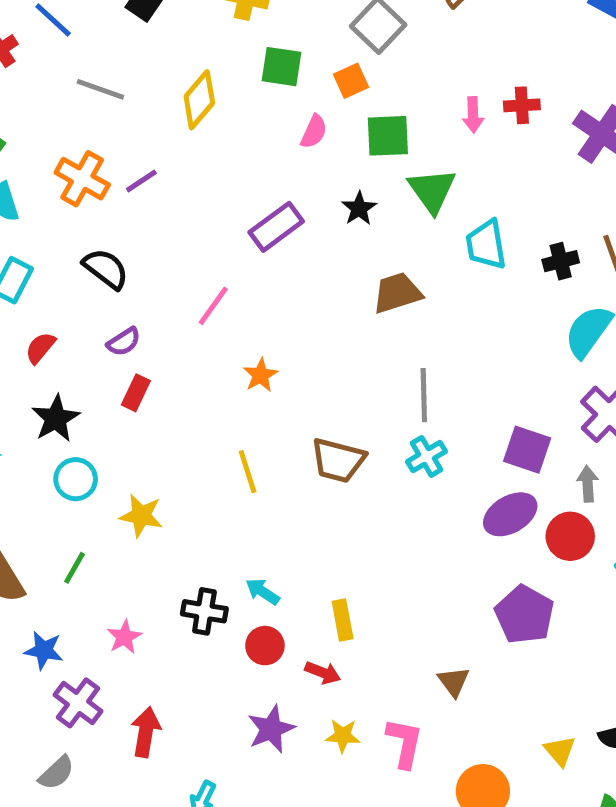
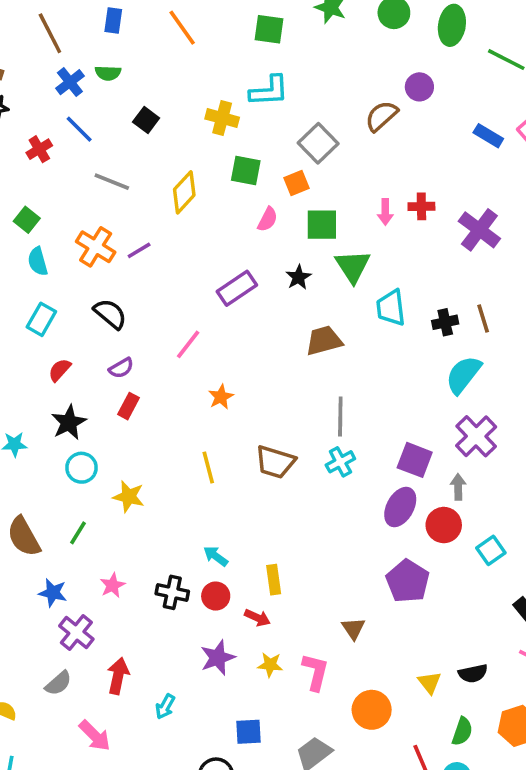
purple ellipse: (510, 514) -> (400, 507), turned -33
black cross: (204, 611) -> (172, 592), moved
red arrow: (146, 732) -> (118, 676), moved

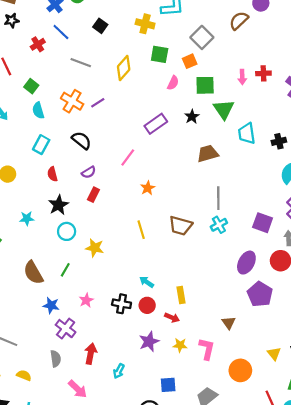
red semicircle: (60, 370) -> (52, 174), turned -56
purple ellipse: (400, 507) -> (246, 263), moved
gray semicircle: (58, 683) -> (56, 359), turned -56

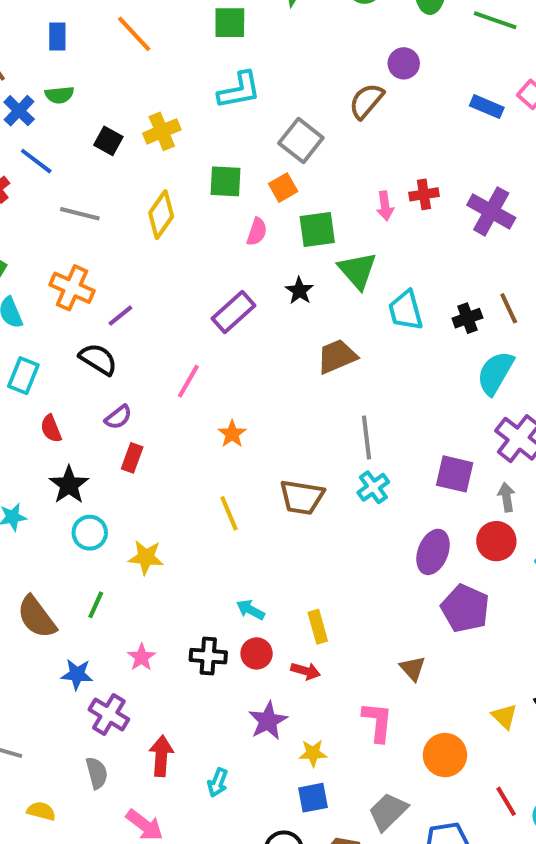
yellow cross: (145, 24) -> (162, 131), moved, turned -30
purple line: (98, 103) -> (120, 316), moved
yellow star: (180, 345) -> (313, 753), moved

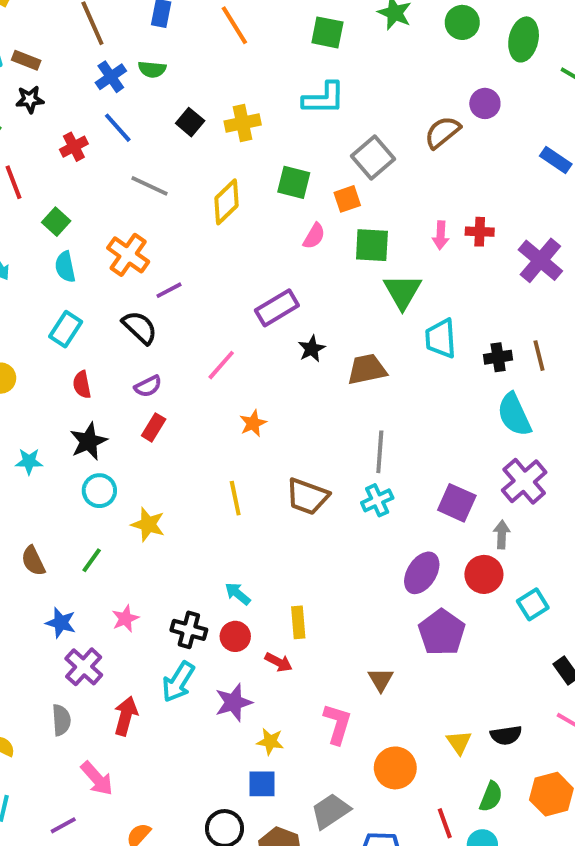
black star: (299, 291) -> (312, 349), moved
cyan semicircle: (495, 373) -> (514, 415), turned -66
brown semicircle: (37, 617) -> (33, 561), size x0.7
cyan arrow: (218, 783) -> (178, 682), moved, size x1.5

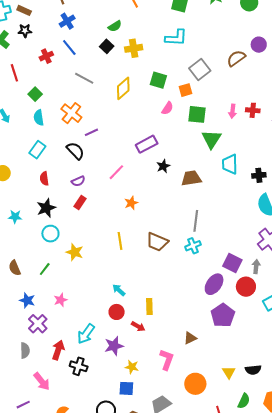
green semicircle: (152, 69) -> (115, 26), moved, turned -40
purple square: (457, 503) -> (232, 263), moved
black cross: (189, 630) -> (79, 366), moved
brown triangle: (381, 680) -> (190, 338), turned 32

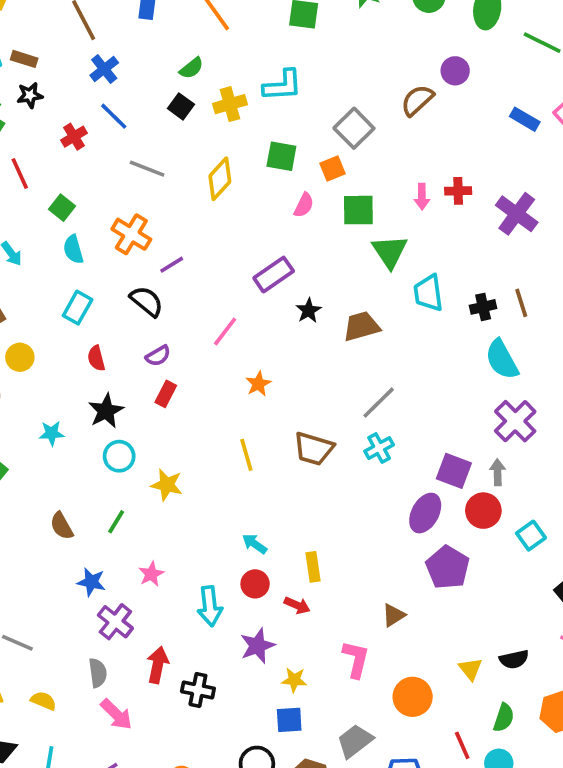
cyan L-shape: (176, 38) -> (283, 85), moved
gray line: (196, 221) -> (379, 403), turned 45
cyan arrow: (86, 334) -> (210, 606), moved, turned -35
pink arrow: (42, 381) -> (116, 714), moved

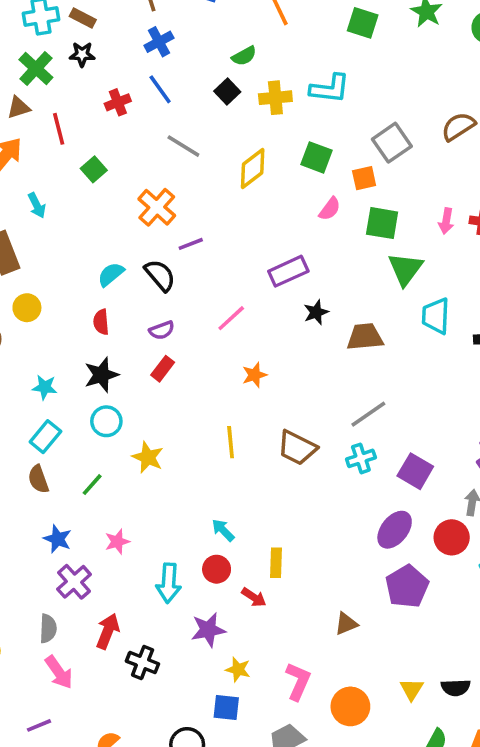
cyan semicircle: (73, 249) -> (111, 274), moved, turned 56
cyan rectangle: (78, 308) -> (45, 437), moved
purple square: (454, 471) -> (415, 471), moved
pink L-shape: (356, 659) -> (298, 681), moved

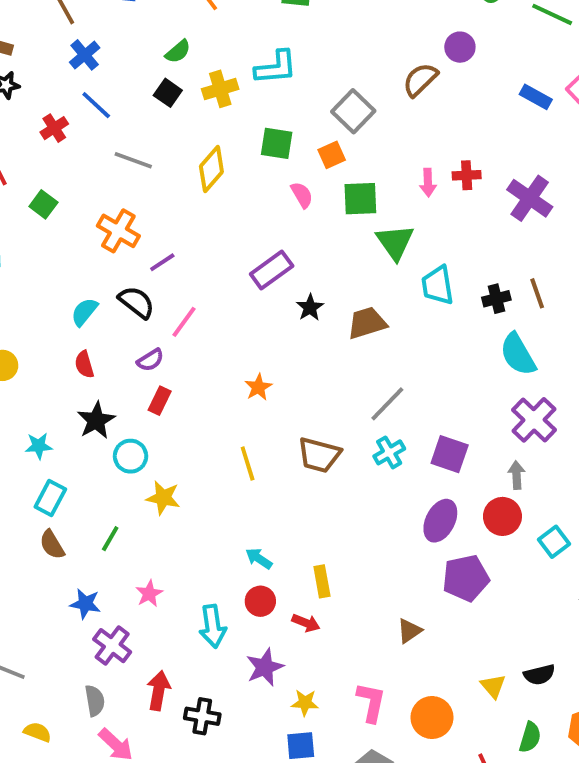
pink semicircle: (330, 209) -> (302, 195), turned -55
pink line: (231, 318) -> (184, 322), moved
cyan circle: (106, 421) -> (131, 456), moved
purple pentagon: (407, 586) -> (466, 578), turned 30

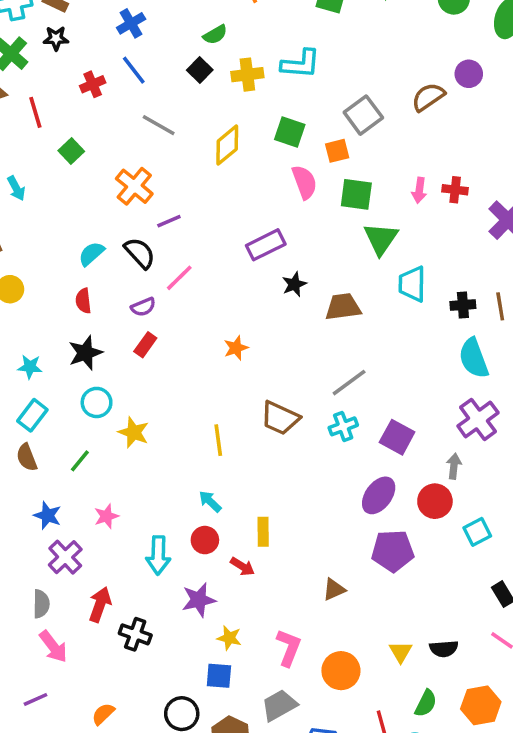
pink semicircle: (302, 195) -> (304, 182), size x1.4
cyan circle: (131, 456) -> (97, 402), moved
yellow line: (248, 464) -> (218, 440), moved

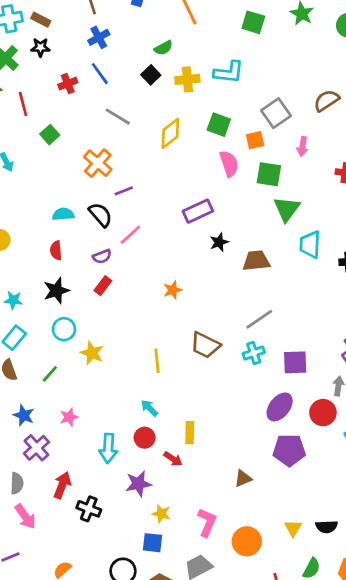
pink arrow: (419, 190) -> (302, 146), moved
cyan semicircle: (91, 254) -> (63, 214), turned 35
purple square: (397, 437) -> (295, 362), turned -32

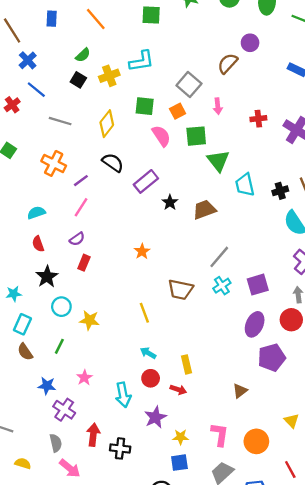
black semicircle: (100, 215) -> (113, 163), moved
pink line: (130, 235) -> (81, 207), moved

